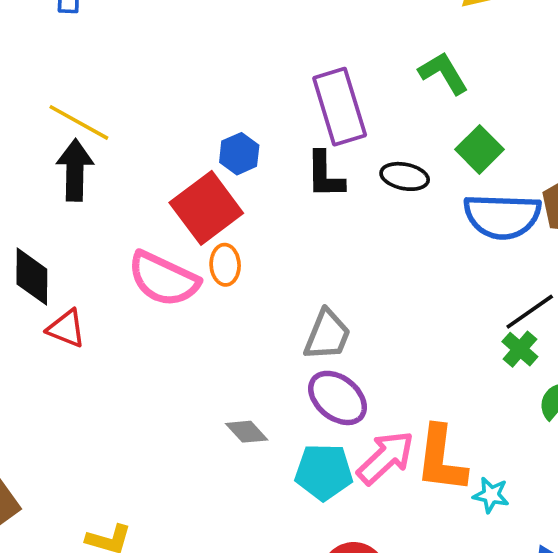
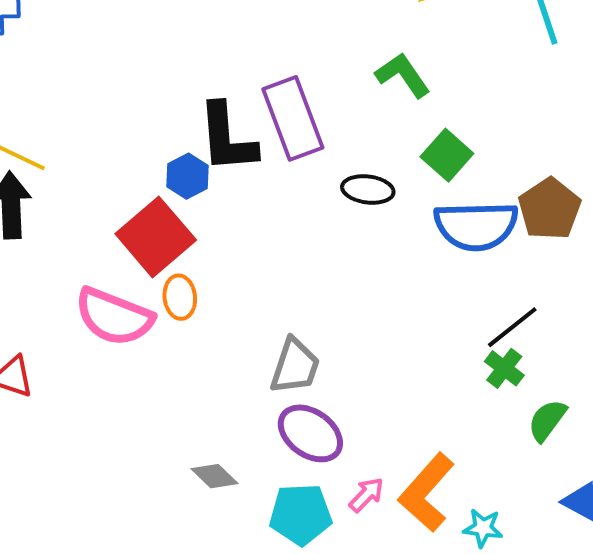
black L-shape: (325, 175) -> (227, 138), moved, size x1.4
pink arrow: (386, 458) -> (366, 495), size x0.6
orange L-shape: (441, 459) -> (426, 493), turned 38

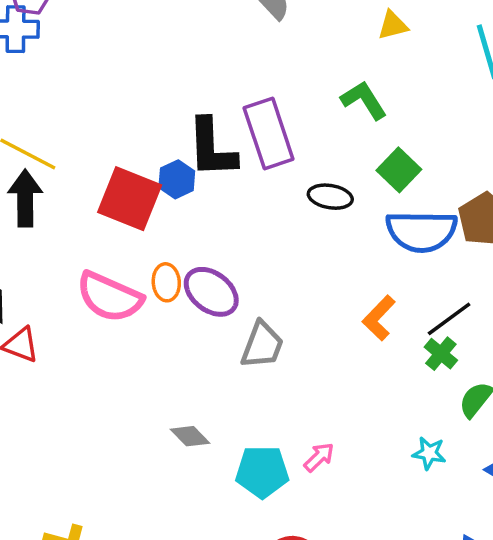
red square: (156, 237) -> (130, 199), moved, turned -30
purple ellipse: (310, 433) -> (211, 292), moved
orange L-shape: (426, 493) -> (379, 318), moved, size x0.7
cyan star: (483, 528) -> (429, 453), moved

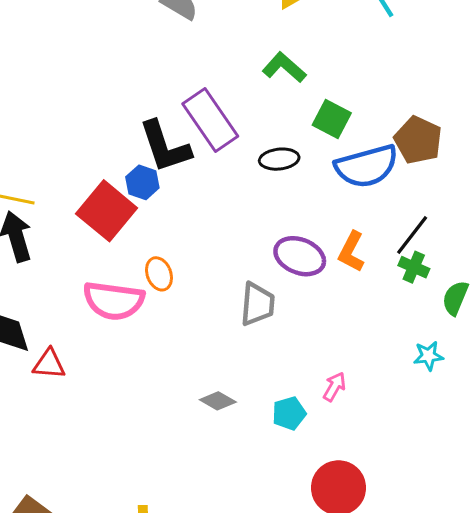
red square: (130, 199) -> (107, 211), turned 34
purple ellipse: (211, 292) -> (300, 256), moved
cyan pentagon: (262, 472) -> (289, 413), size x0.7

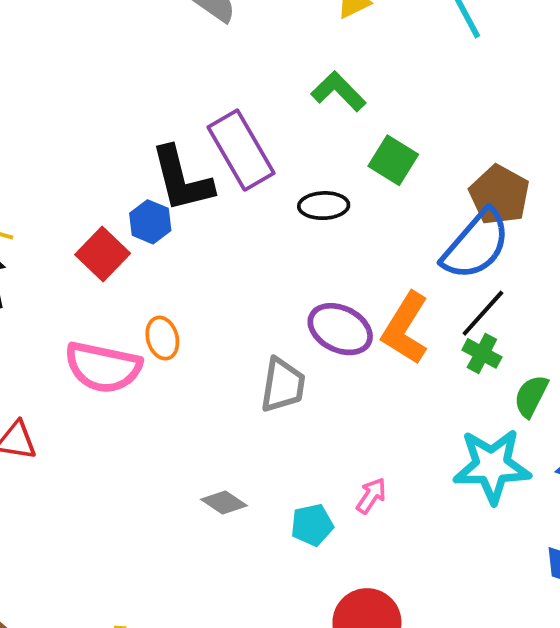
blue semicircle: (367, 166) -> (476, 245), moved, turned -38
red square: (107, 211) -> (103, 254), size x0.7
orange L-shape: (351, 252) -> (405, 328), size x1.4
cyan star: (428, 356) -> (492, 466), size x2.0

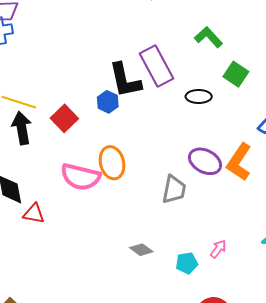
red square: (103, 254) -> (64, 118), moved
orange ellipse: (162, 338) -> (112, 163), size x1.5

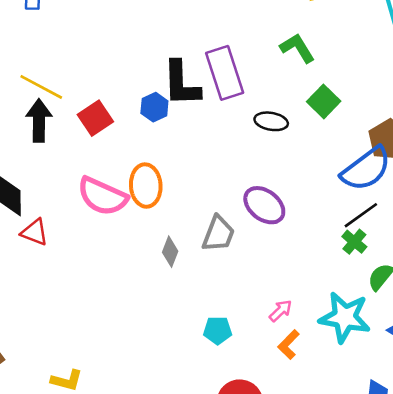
orange L-shape: (239, 162) -> (289, 344), moved, size x0.6
pink arrow: (218, 249) -> (280, 311), moved
gray diamond: (141, 250) -> (170, 252), moved, turned 65

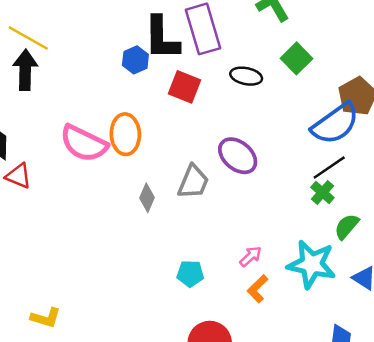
red square: (95, 118) -> (184, 87), moved, turned -36

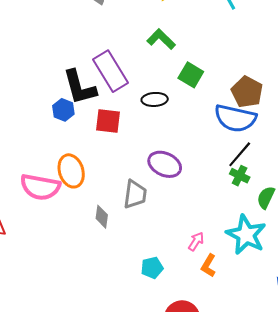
blue semicircle: (335, 124) -> (235, 118), turned 63
cyan star: (312, 264) -> (246, 235), turned 30

